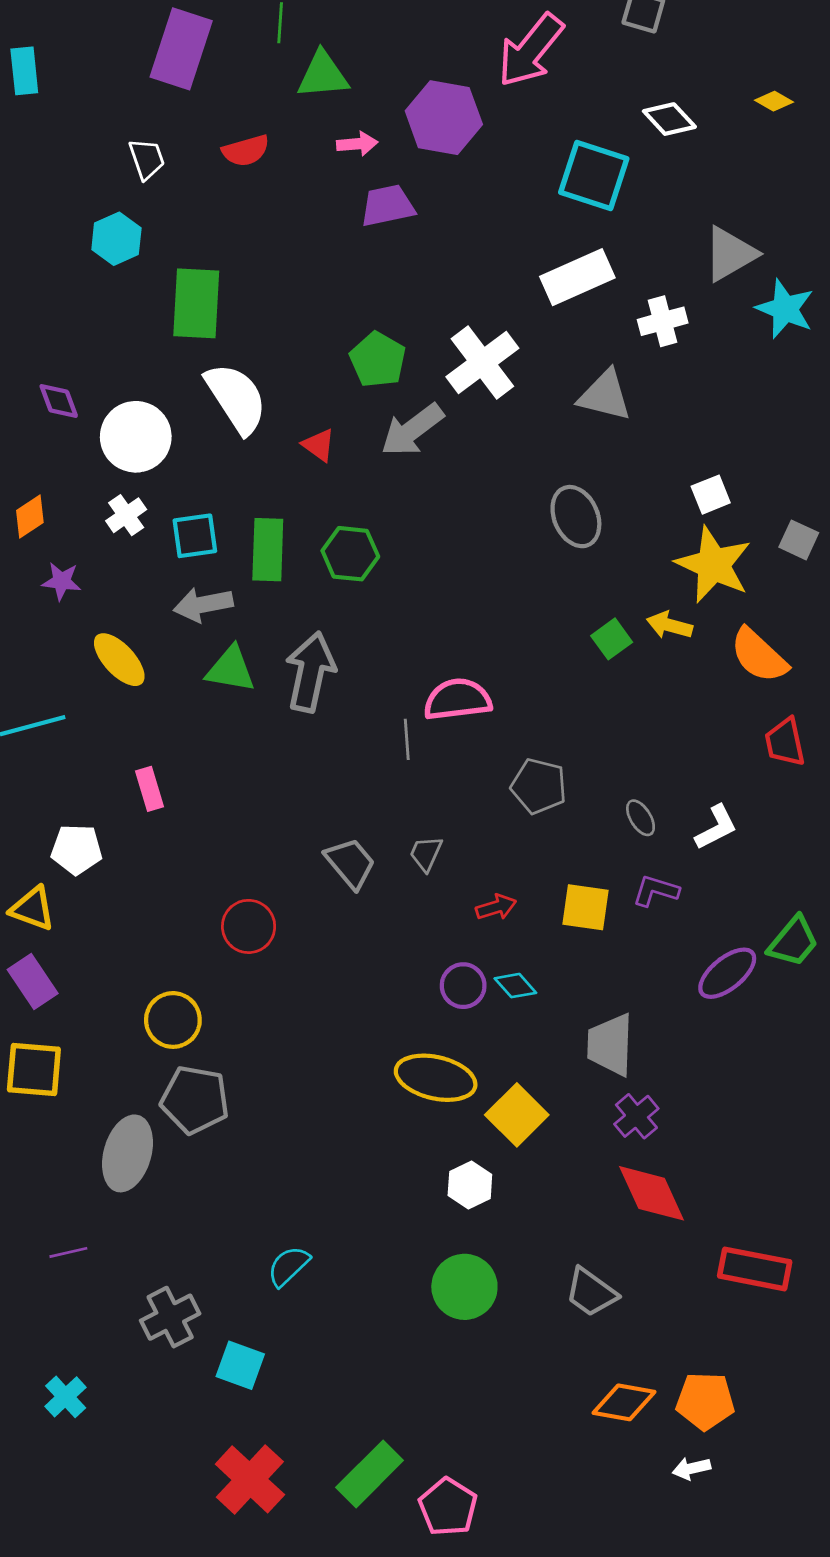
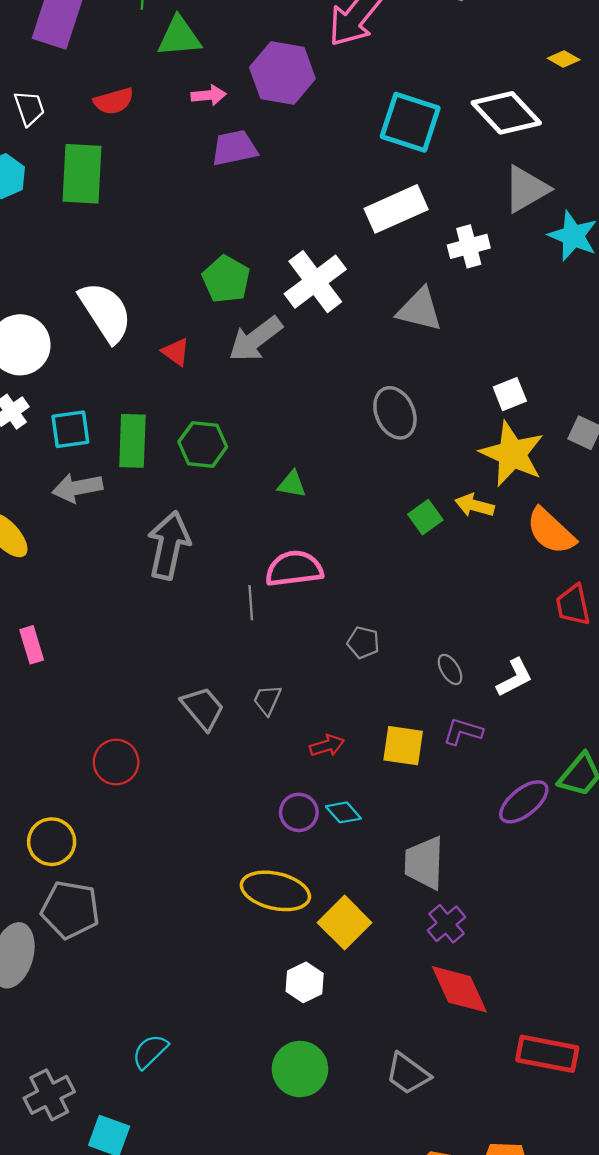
white diamond: (669, 119) -> (506, 113), moved, size x1.5
green rectangle: (196, 303) -> (82, 174), moved
green triangle: (231, 669) -> (292, 484), moved, size x0.7
gray pentagon: (539, 786) -> (363, 642), size x0.7

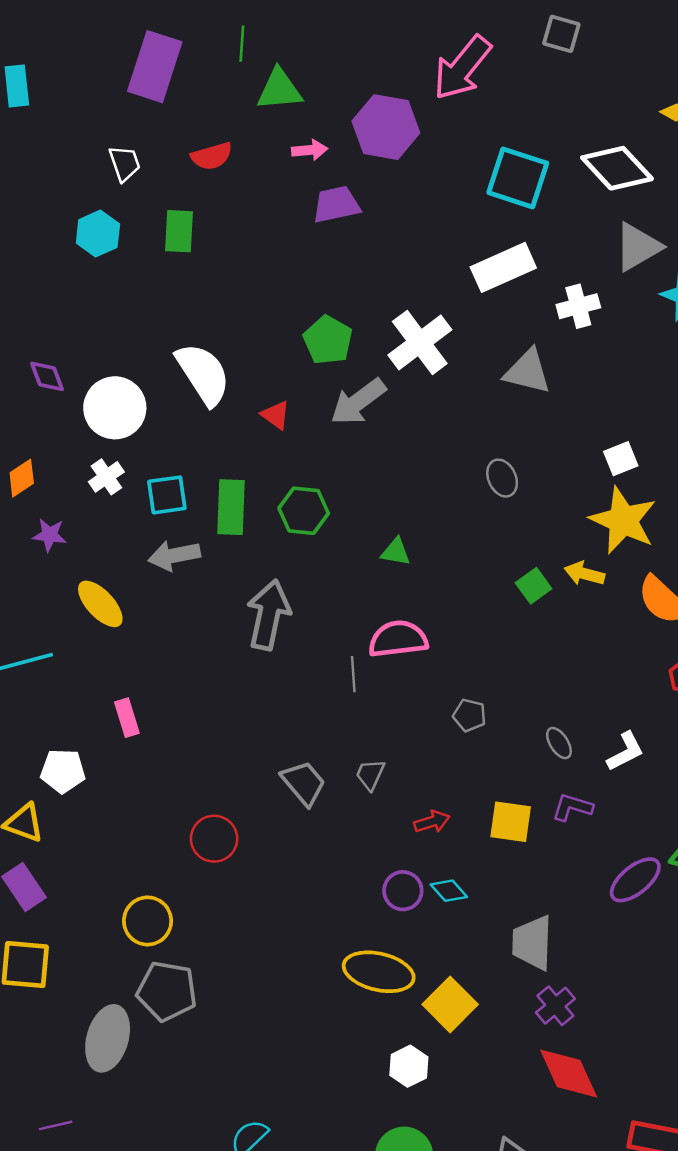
green rectangle: (82, 174) -> (179, 231), size x0.7
gray ellipse: (395, 413) -> (502, 478), size x0.7

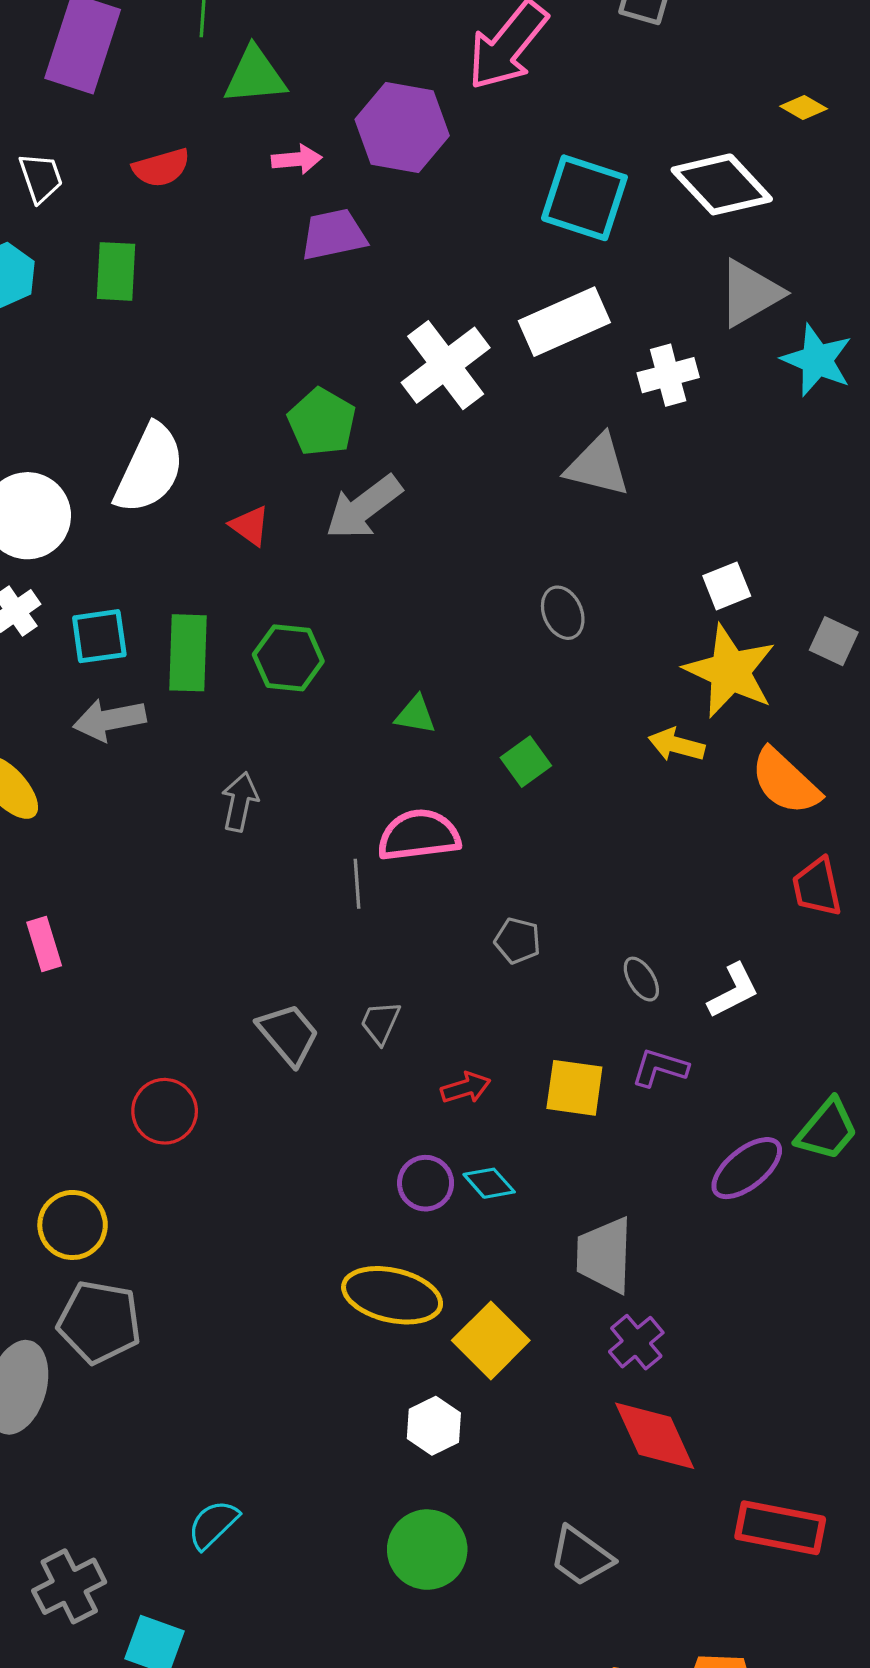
white cross: (420, 342) -> (446, 365), moved
white semicircle: (203, 374) -> (150, 469), turned 58
green square: (534, 586) -> (526, 762), moved
gray arrow: (269, 615) -> (240, 802), size x0.6

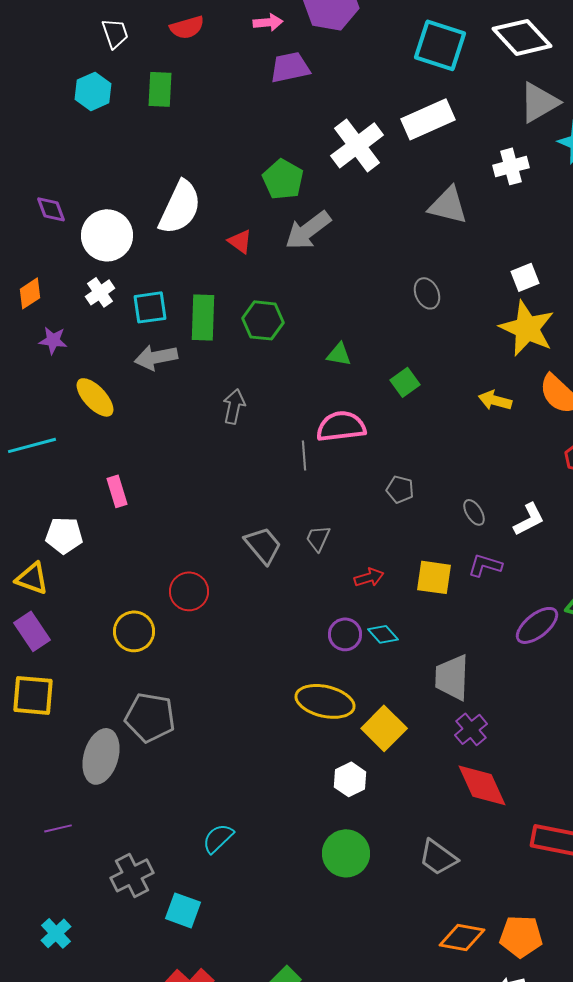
white cross: (668, 375) -> (511, 166), moved
yellow arrow: (676, 745) -> (495, 400), moved
yellow circle: (73, 1225) -> (134, 631), moved

